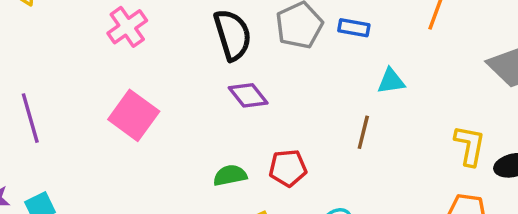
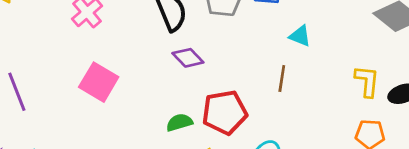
cyan triangle: (391, 81) -> (300, 36), turned 35
red pentagon: (288, 168) -> (225, 112), size x1.5

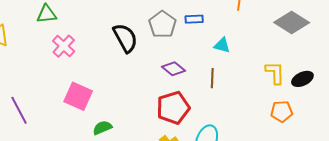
purple diamond: (188, 58) -> (173, 69), moved
green semicircle: (179, 122) -> (102, 128), moved

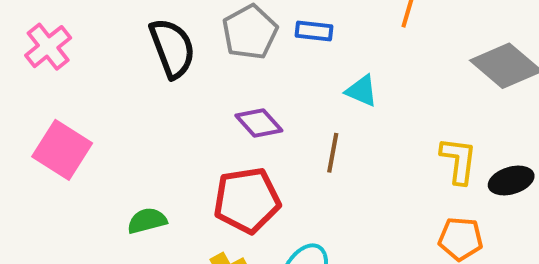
green semicircle: (102, 128) -> (147, 221), moved

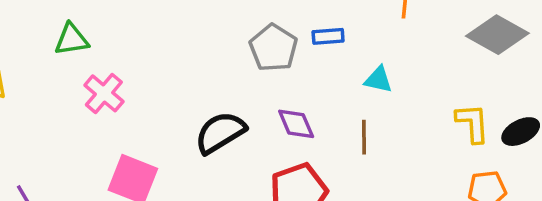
black semicircle: (172, 48) -> (220, 133), moved, turned -90
purple diamond: (259, 123) -> (296, 124), turned 30

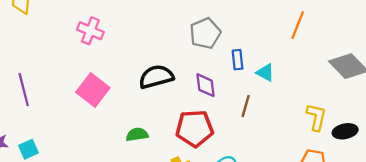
blue rectangle: (328, 36) -> (238, 60), moved, turned 72
pink cross: (104, 93) -> (90, 31), turned -35

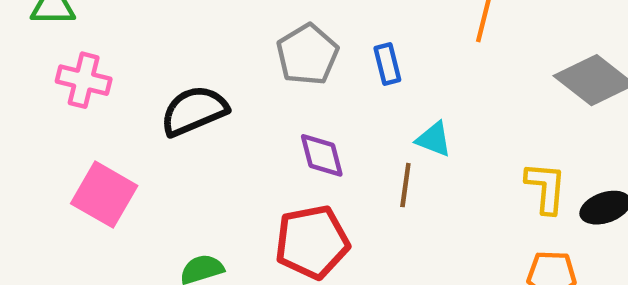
blue rectangle: (238, 60) -> (387, 64), moved
cyan triangle: (265, 73) -> (434, 139), moved
black semicircle: (156, 77) -> (194, 111), moved

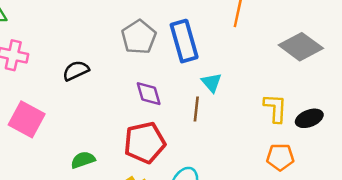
blue rectangle: (387, 64) -> (184, 41), size x1.8
black semicircle: (194, 111) -> (76, 71), size x0.7
cyan triangle: (434, 139) -> (211, 83), turned 30

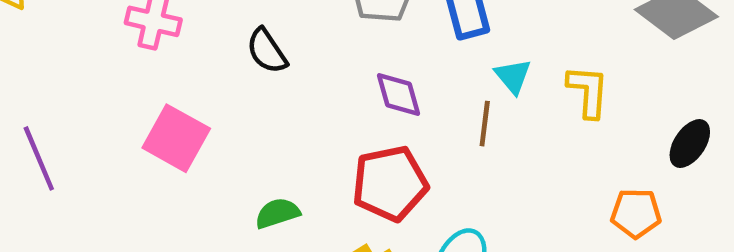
black semicircle: (76, 71) -> (267, 51), turned -100
yellow L-shape: (275, 108) -> (588, 91), moved
black ellipse: (309, 118) -> (690, 144), turned -36

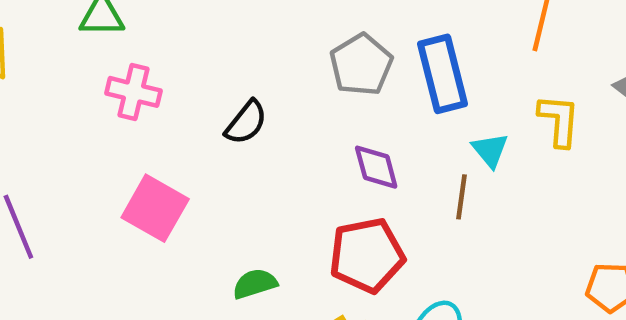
black semicircle: (267, 51) -> (246, 122), turned -108
yellow L-shape: (588, 91) -> (559, 120), moved

